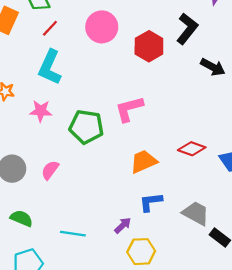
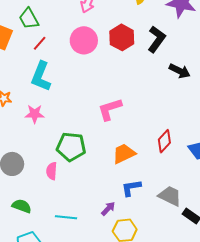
red hexagon: (149, 46) -> (122, 37), moved
green pentagon: (86, 127) -> (71, 147), moved
red diamond: (192, 149) -> (164, 141), turned -65
pink semicircle: (50, 170) -> (52, 171), moved, turned -30

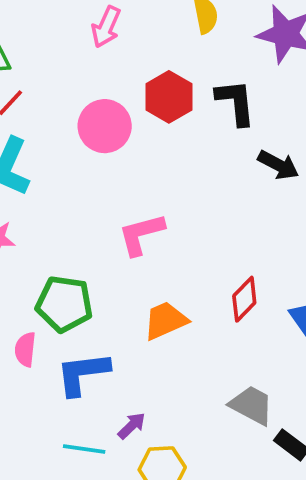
black L-shape: (156, 39) -> (236, 102), turned -44
pink circle: (84, 40) -> (105, 126), moved
blue L-shape: (131, 188) -> (83, 373), moved, size x1.4
cyan line: (66, 217) -> (84, 449), moved

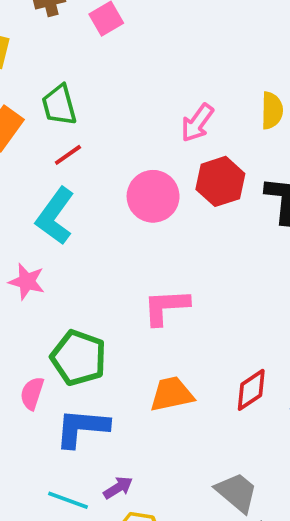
pink arrow: (106, 27) -> (197, 123), moved

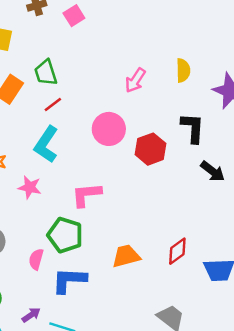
red hexagon: (220, 181) -> (150, 149), moved
pink L-shape: (166, 307) -> (86, 195), moved
purple arrow: (118, 488) -> (31, 315), moved

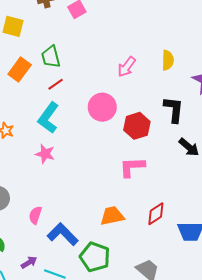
pink star: (30, 187) -> (45, 154), moved
pink L-shape: (86, 195) -> (132, 167), moved
green pentagon: (65, 235) -> (95, 257), moved
blue L-shape: (69, 280) -> (63, 234), turned 40

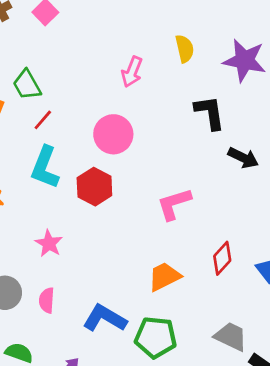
red hexagon: (137, 126) -> (94, 187), moved
pink star: (45, 154) -> (49, 243), moved, turned 30
pink semicircle: (35, 215) -> (47, 300), moved

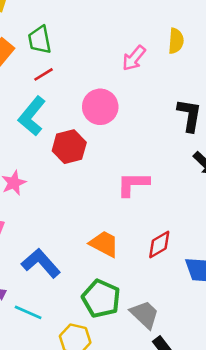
yellow semicircle: (185, 49) -> (176, 41), moved
orange trapezoid: (164, 276) -> (104, 244), turned 36
green pentagon: (156, 337) -> (101, 299), moved

